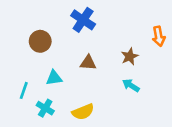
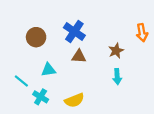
blue cross: (83, 20) -> (74, 32), moved
cyan arrow: (131, 85) -> (117, 77), turned -126
cyan line: (24, 90) -> (21, 81), turned -70

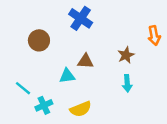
blue cross: (74, 32) -> (81, 18), moved
cyan triangle: (48, 70) -> (67, 76), moved
cyan cross: (41, 97) -> (44, 105), turned 35

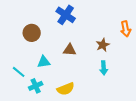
cyan triangle: (67, 76) -> (44, 62), moved

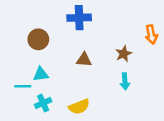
blue cross: (66, 15) -> (79, 18), turned -36
cyan triangle: (44, 62) -> (41, 74), moved
cyan line: (19, 72) -> (23, 86), turned -40

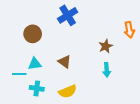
blue cross: (79, 18) -> (68, 15), turned -30
brown triangle: (84, 60) -> (64, 62), moved, turned 32
cyan cross: (43, 103) -> (37, 88), turned 32

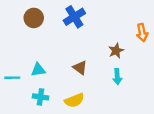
brown circle: (33, 34) -> (34, 18), moved
brown triangle: (64, 62) -> (80, 68), moved
cyan line: (19, 74) -> (12, 78), moved

